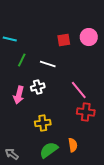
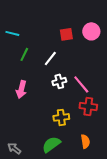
white line: (48, 64) -> (50, 58), turned -70
white cross: (38, 87) -> (59, 81), moved
yellow cross: (43, 123) -> (61, 117), moved
orange semicircle: (73, 145) -> (85, 141), moved

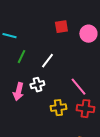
red square: (66, 34) -> (61, 27), moved
white cross: (59, 81) -> (37, 85), moved
yellow cross: (61, 117) -> (58, 108), moved

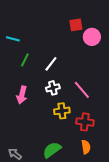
red square: (61, 27) -> (76, 25), moved
white cross: (37, 85) -> (53, 88), moved
red cross: (85, 109) -> (85, 122), moved

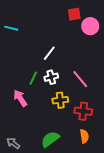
green line: (25, 60) -> (33, 78), moved
pink arrow: (22, 95) -> (20, 98), moved, turned 132

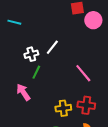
white cross: (51, 77) -> (31, 54), moved
yellow cross: (60, 100) -> (63, 108), moved

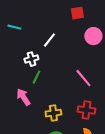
pink circle: (93, 20) -> (93, 36), moved
white line: (52, 47) -> (49, 40), moved
yellow cross: (63, 108) -> (53, 113), moved

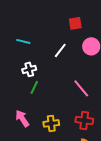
cyan line: (14, 27) -> (23, 41), moved
white line: (49, 40) -> (60, 50), moved
pink arrow: (23, 97) -> (22, 118), moved

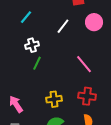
cyan line: (23, 41) -> (26, 17), turned -64
pink arrow: (22, 118) -> (16, 104), moved

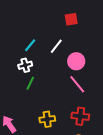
cyan line: (26, 17) -> (30, 45), moved
pink circle: (94, 22) -> (76, 61), moved

